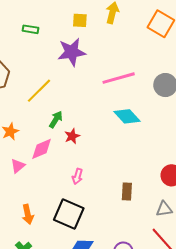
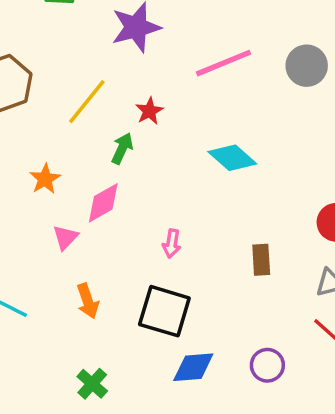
cyan diamond: (127, 116) -> (232, 158), moved
red star: (72, 136) -> (149, 111), moved
orange arrow: (28, 214) -> (88, 301), moved

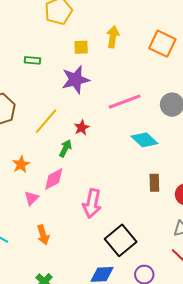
cyan diamond: (232, 158) -> (144, 140), moved
pink arrow: (172, 244) -> (92, 203), size x1.8
brown rectangle: (261, 260) -> (154, 183), moved
black square: (164, 311) -> (121, 240), moved, turned 32

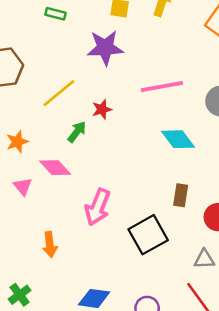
pink diamond: (54, 179) -> (55, 168), turned 65
pink triangle: (31, 198) -> (23, 186), turned -35
orange arrow: (43, 235) -> (50, 245), moved
black square: (121, 240) -> (148, 235), moved

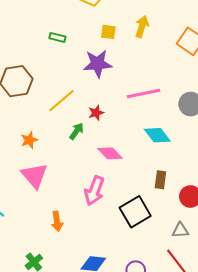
pink diamond: (55, 168) -> (110, 153), moved
pink triangle: (23, 186) -> (34, 176), size x1.8

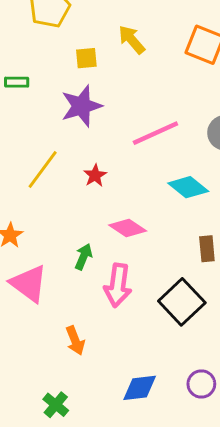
yellow arrow: (142, 27) -> (132, 40), turned -45
green arrow: (77, 131) -> (84, 257), moved

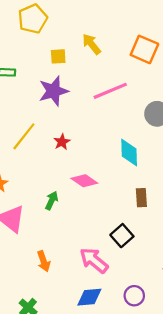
pink line: (155, 133) -> (110, 91), moved
cyan diamond: (188, 187) -> (129, 153), turned 48
pink arrow: (118, 285) -> (94, 260), moved, turned 120
black square: (182, 302) -> (122, 236), size x0.7

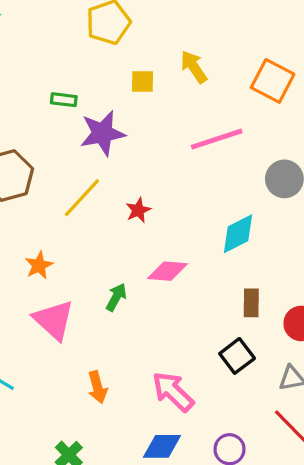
purple star: (53, 91) -> (102, 133), moved
cyan diamond: (129, 153) -> (238, 234), turned 60
pink diamond: (84, 181) -> (168, 271), turned -35
black square: (122, 236) -> (237, 356), moved

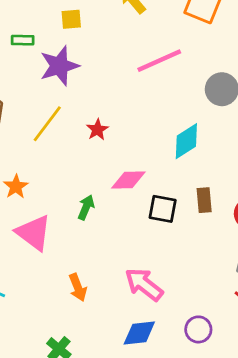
yellow square: (142, 82) -> (71, 19), moved
black square: (237, 356) -> (163, 209), moved, turned -36

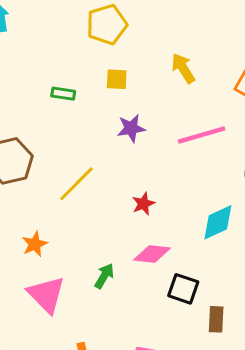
purple star: (59, 66) -> (131, 128), moved, size x0.7
red star: (97, 130) -> (143, 204), moved
brown rectangle: (204, 200) -> (216, 319), moved

